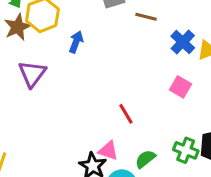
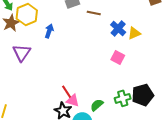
red line: (126, 114) -> (67, 92), moved
green cross: (186, 150) -> (123, 98), turned -35

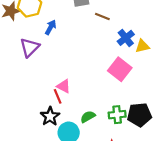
purple triangle: (22, 53) -> (30, 47), moved
pink square: (118, 58) -> (120, 69), size x1.5
pink triangle: (73, 101) -> (64, 86), moved

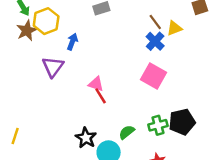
brown line: (102, 16) -> (155, 22), moved, turned 40
yellow triangle: (142, 46) -> (174, 28), moved
pink triangle: (64, 86) -> (96, 84), moved
red line: (58, 96) -> (101, 96), moved

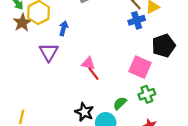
blue cross: (155, 41) -> (137, 20), turned 35
pink square: (154, 76) -> (140, 67), moved
black pentagon: (182, 122) -> (164, 46), moved

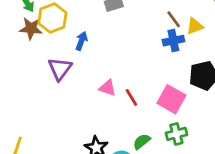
brown star: (22, 23) -> (31, 28), turned 30
red line: (94, 74) -> (131, 97), moved

